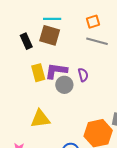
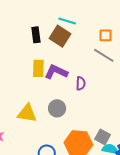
gray circle: (64, 85) -> (57, 108), moved

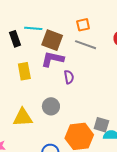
cyan line: (67, 21) -> (33, 28), moved
brown square: (60, 36) -> (52, 40), moved
purple L-shape: (56, 72) -> (53, 59), moved

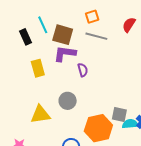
cyan line: (33, 28) -> (43, 25), turned 66

